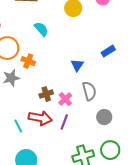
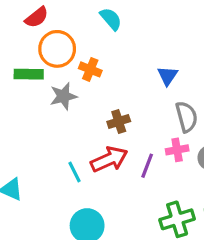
pink cross: (65, 99) -> (177, 150), moved, turned 32
red arrow: (40, 118) -> (109, 159), turned -35

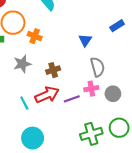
gray star: (63, 96) -> (22, 64), moved
purple line: (147, 166) -> (72, 99), turned 49

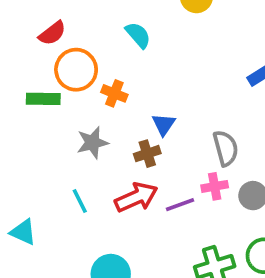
blue triangle: (85, 40) -> (164, 124), moved
cyan line: (24, 103) -> (80, 201), moved

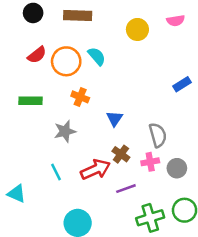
orange circle: (76, 70) -> (66, 61), moved
brown cross: (147, 154) -> (121, 154), moved, turned -36
purple line: (180, 205) -> (126, 189), moved

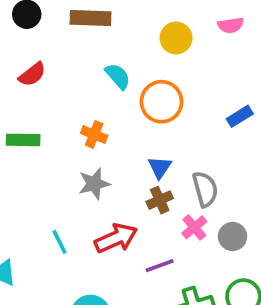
orange circle: (66, 61) -> (161, 102), moved
blue triangle: (115, 119) -> (160, 167), moved
gray star: (65, 131) -> (94, 184), moved
brown cross: (121, 154) -> (160, 200), moved, turned 30
pink cross: (150, 162) -> (194, 227), turned -30

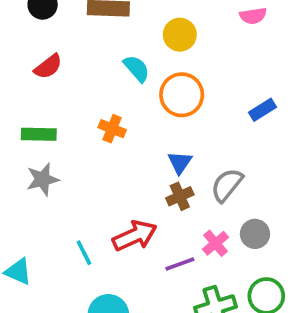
yellow circle: (176, 38) -> (180, 35), moved
gray star: (94, 184) -> (43, 179), moved
gray semicircle: (205, 189) -> (227, 185), turned -126
pink cross: (194, 227) -> (216, 243), moved
cyan line: (60, 242) -> (84, 253), moved

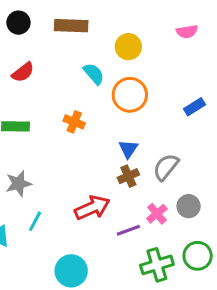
gray star: (43, 179) -> (18, 184), moved
cyan line: (84, 253) -> (35, 221), moved, turned 55

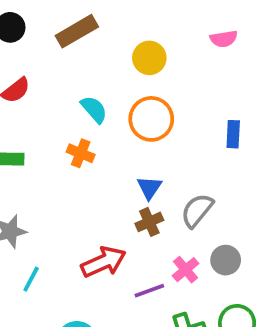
brown rectangle: (71, 26) -> (77, 31), turned -32
cyan semicircle: (94, 74) -> (94, 109), moved
blue rectangle: (195, 107) -> (233, 134), turned -55

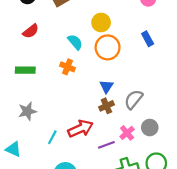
yellow circle: (149, 58) -> (101, 22), moved
blue rectangle: (233, 134) -> (148, 39), moved, turned -32
cyan line: (31, 279) -> (52, 137), moved

